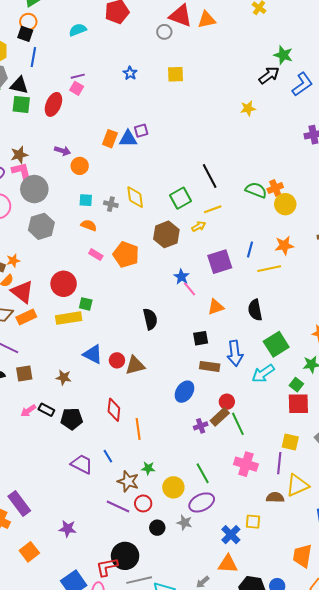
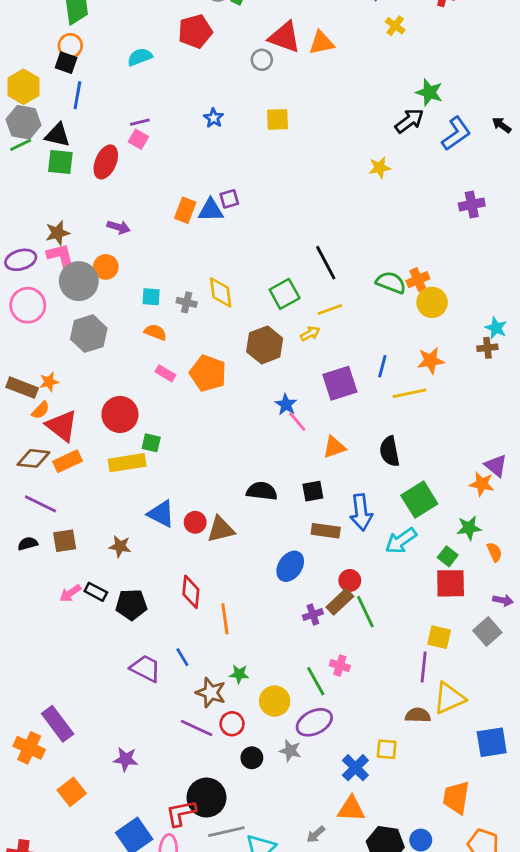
orange circle: (80, 166) -> (106, 267), moved
black semicircle: (150, 319) -> (262, 491), moved, turned -70
pink cross: (246, 464) -> (340, 666), moved, size x0.6

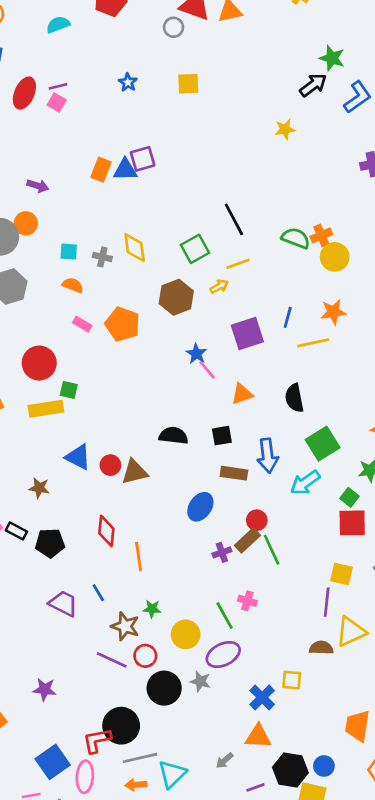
red ellipse: (106, 162) -> (24, 93), moved
purple square: (229, 199) -> (143, 159), size x1.4
black circle: (252, 758) -> (164, 688), size x1.6

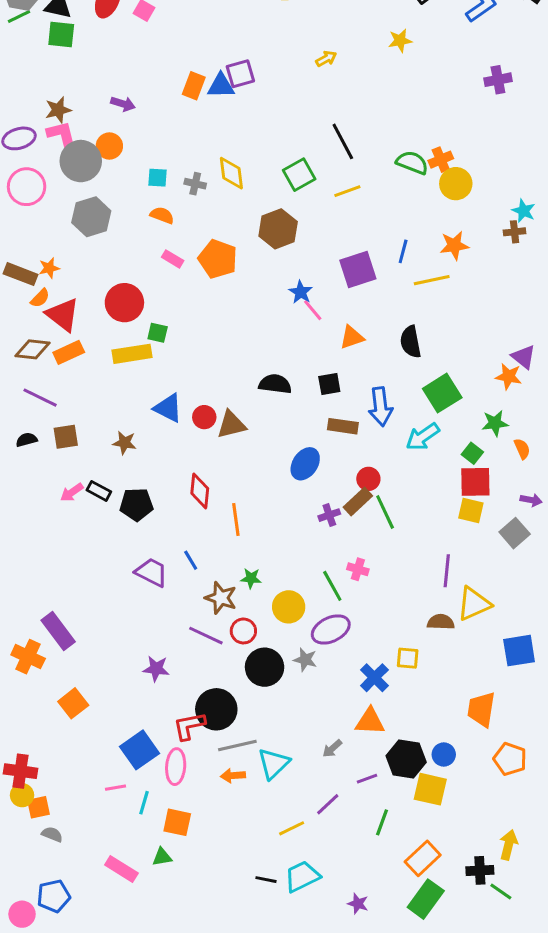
yellow arrow: (219, 286) -> (326, 59), moved
yellow square: (341, 574) -> (471, 510), moved
purple star: (45, 689) -> (156, 669), moved

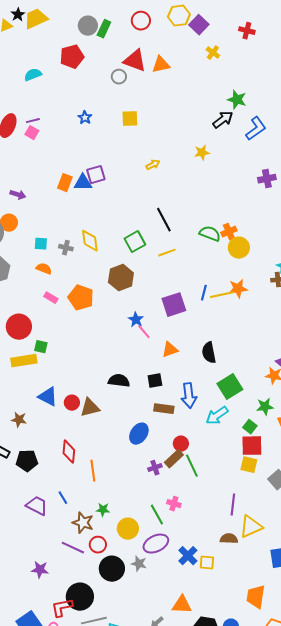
yellow line: (432, 280) -> (222, 295), moved
blue cross: (374, 678) -> (188, 556), moved

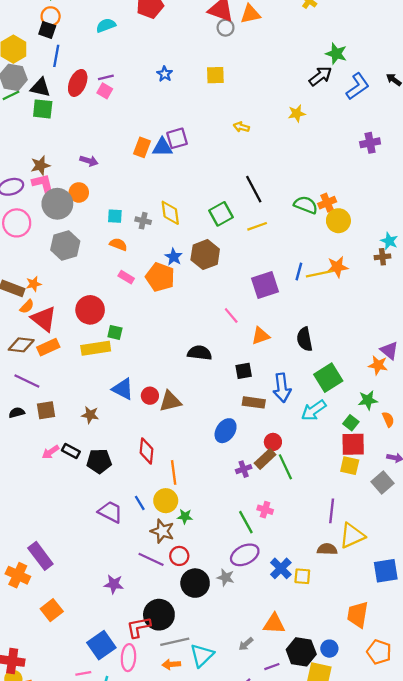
gray circle: (119, 77) -> (226, 28), moved
yellow arrow: (153, 165) -> (241, 127), turned -136
blue star: (136, 320) -> (174, 257), moved
black semicircle: (119, 381) -> (200, 353), moved
yellow circle: (128, 529) -> (166, 501), moved

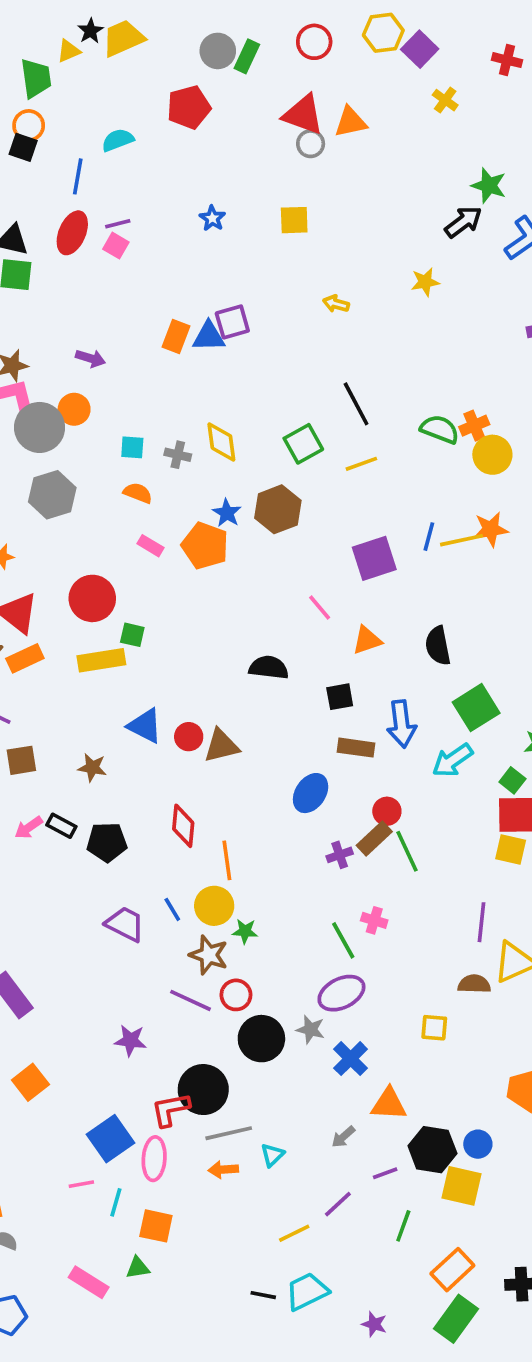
blue line: (56, 56) -> (78, 176), moved
blue cross: (281, 568) -> (351, 1059), moved
cyan triangle: (202, 655) -> (272, 1155), size x0.6

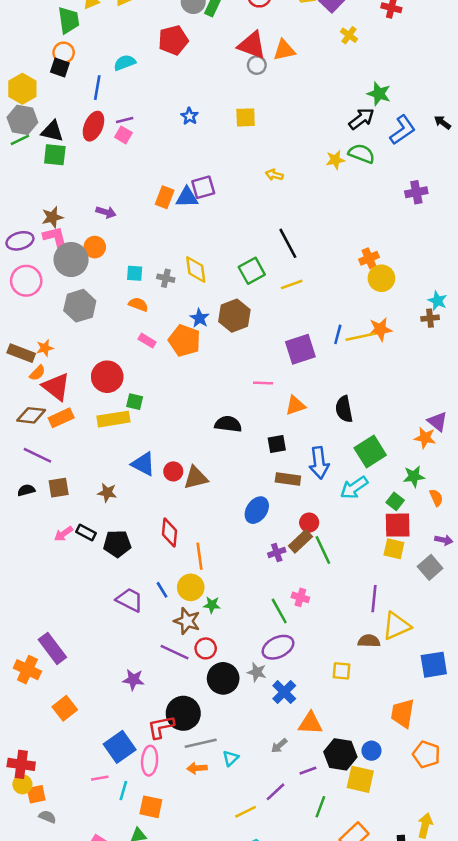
green semicircle: (440, 429) -> (361, 154), moved
pink line: (320, 608) -> (263, 383), turned -48

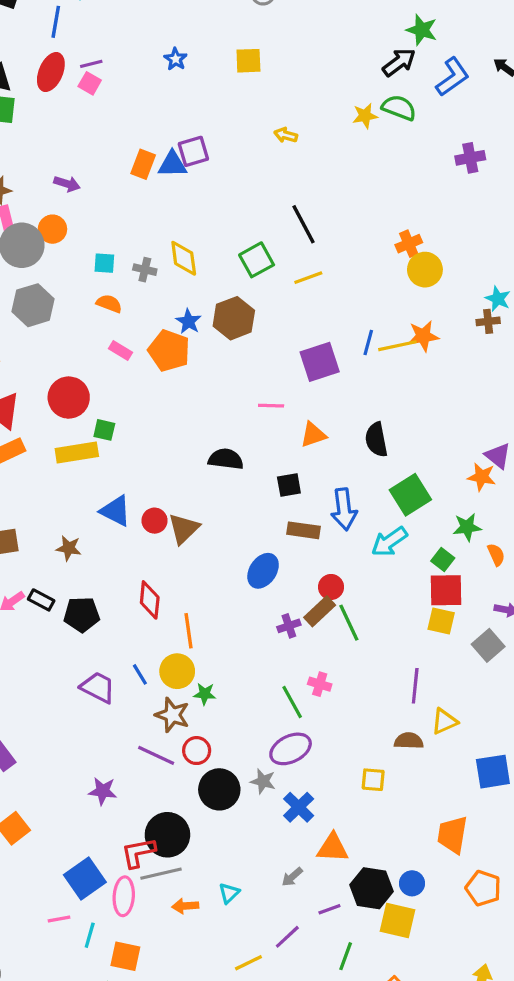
brown triangle: (196, 478) -> (184, 529), turned -30
yellow triangle: (396, 626) -> (444, 721), size x0.7
gray line: (201, 743) -> (161, 874), moved

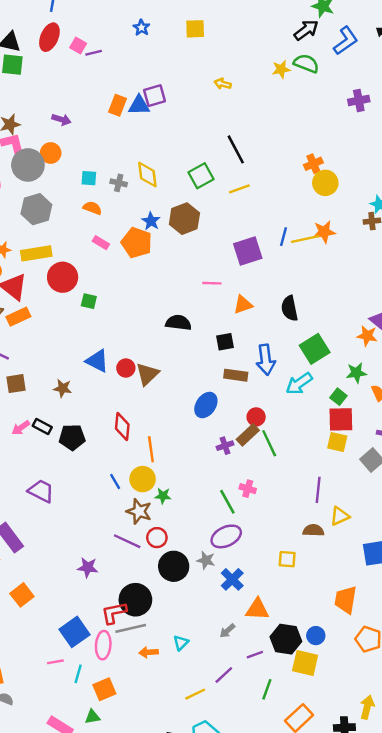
purple line: (91, 64) -> (94, 53), moved
yellow rectangle: (77, 453) -> (36, 253), moved
purple trapezoid: (98, 687) -> (41, 491), moved
orange square: (125, 956) -> (104, 689), turned -35

